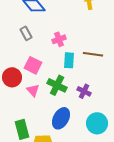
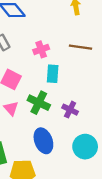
brown line: (93, 54) -> (80, 47), moved
blue ellipse: (61, 118) -> (43, 141), turned -50

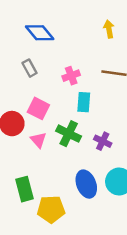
blue ellipse: (43, 141) -> (86, 184), moved

